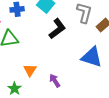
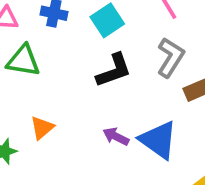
purple arrow: (55, 81) -> (116, 136), moved, turned -48

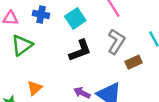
green triangle: (23, 61) -> (22, 45), turned -45

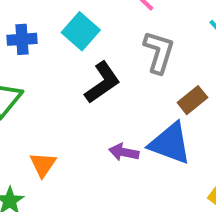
brown rectangle: (134, 62) -> (192, 100), moved

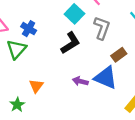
cyan square: (81, 31) -> (74, 14), moved
blue cross: (22, 39) -> (29, 29), moved, turned 32

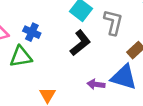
green triangle: (16, 49) -> (21, 57), turned 45

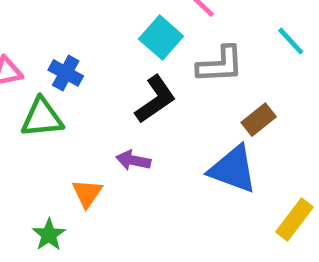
gray L-shape: (113, 22) -> (220, 65), turned 70
purple arrow: (96, 84) -> (133, 160), moved

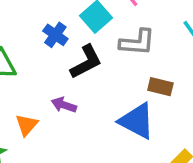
blue cross: (66, 73) -> (55, 35), moved
brown rectangle: (259, 120) -> (160, 87), turned 45

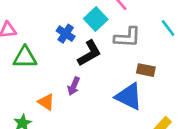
purple arrow: (64, 105) -> (74, 86), turned -84
orange triangle: (27, 125) -> (46, 102), turned -36

